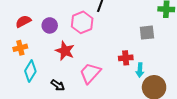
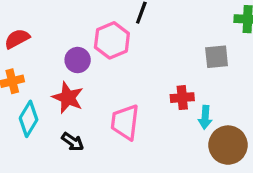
purple circle: (50, 25) -> (78, 60), moved
red star: (65, 51) -> (68, 98), moved
pink trapezoid: (90, 73) -> (125, 122), turned -35

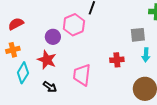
cyan arrow: (205, 117) -> (146, 55), moved

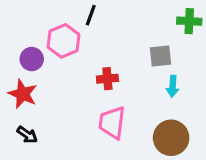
red cross: (117, 60) -> (107, 79), moved
pink trapezoid: (82, 75) -> (112, 123), moved

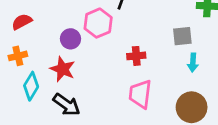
black arrow: (27, 135) -> (67, 105), size x1.5

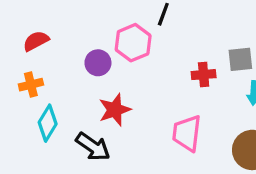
red cross: (136, 56) -> (204, 75), moved
red star: (63, 69) -> (115, 110), moved, turned 30

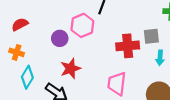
red cross: (204, 75) -> (128, 46), size x1.5
orange cross: (31, 85) -> (17, 52), turned 32

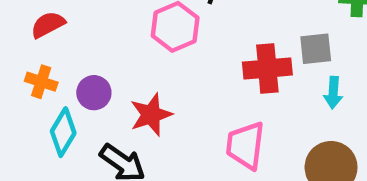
purple circle: (60, 38) -> (94, 93), moved

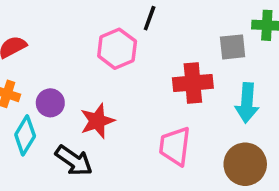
gray square: (316, 49) -> (233, 47), moved
cyan arrow: (333, 93) -> (247, 103), size x1.5

